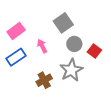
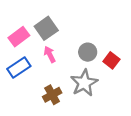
gray square: (63, 23) -> (46, 28), moved

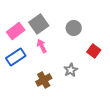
gray circle: (88, 52) -> (74, 28), moved
gray star: (84, 83) -> (71, 70), size x0.6

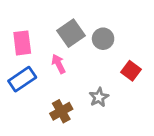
gray square: (39, 24) -> (71, 33), moved
pink rectangle: (16, 31) -> (22, 43), turned -60

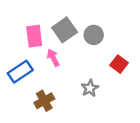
pink rectangle: (22, 43) -> (34, 36), moved
brown cross: (61, 111) -> (44, 101), moved

